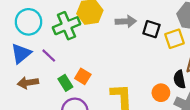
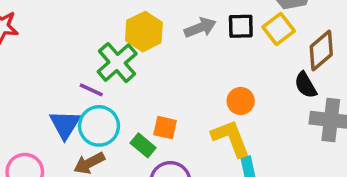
cyan circle: (28, 22) -> (99, 126), moved
purple line: (49, 56) -> (91, 90), moved
orange circle: (161, 93) -> (241, 101), moved

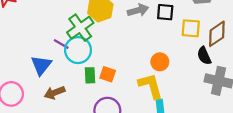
yellow square: (279, 29) -> (191, 28), moved, turned 36
cyan circle: (99, 126) -> (78, 50), moved
green rectangle: (143, 145) -> (90, 75), moved, turned 42

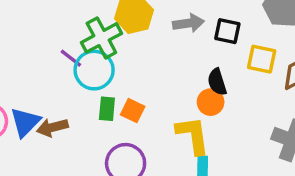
black semicircle: (204, 56) -> (217, 82), moved
blue triangle: (41, 65) -> (25, 122), moved

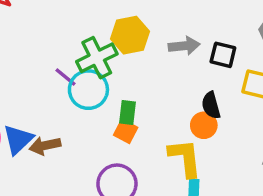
green rectangle: (107, 109) -> (128, 112), moved

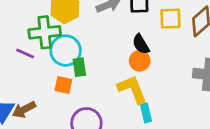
green cross: (97, 58) -> (45, 32), turned 36
cyan circle: (88, 90) -> (66, 51), moved
orange square: (126, 131) -> (63, 85), moved

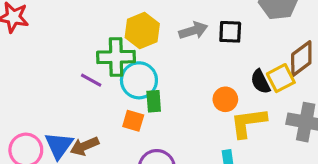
yellow square: (171, 19) -> (281, 78), moved, turned -30
black semicircle: (141, 44) -> (260, 82), moved
yellow L-shape: (132, 89) -> (248, 123), moved, turned -80

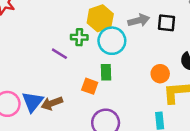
green cross: (116, 57) -> (79, 37), size x0.6
cyan circle: (139, 80) -> (112, 41), moved

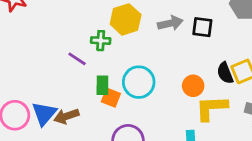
cyan circle: (112, 41) -> (139, 82), moved
green rectangle: (106, 72) -> (102, 85), moved

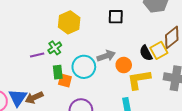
gray arrow: (170, 23) -> (106, 56), moved
black square: (202, 27) -> (116, 17), moved
green cross: (101, 41) -> (55, 48), moved, turned -32
purple line: (77, 59) -> (37, 55), turned -40

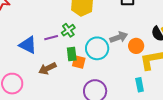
blue triangle: (18, 98) -> (28, 45), moved, turned -36
brown arrow: (34, 98) -> (47, 68), moved

